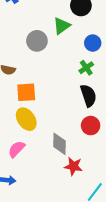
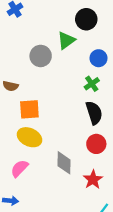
yellow ellipse: (26, 119) -> (29, 137), turned -30
red star: (73, 166) -> (93, 180), moved, turned 30

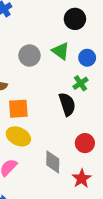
green triangle: (66, 40) -> (61, 51), moved, turned -48
black semicircle: (94, 113) -> (67, 104), moved

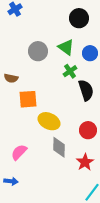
green cross: (80, 83) -> (70, 71), moved
black semicircle: (67, 104) -> (86, 90), moved
yellow ellipse: (18, 136) -> (49, 121), moved

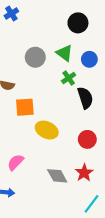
gray diamond: (59, 147) -> (57, 176), moved, turned -30

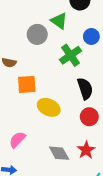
green triangle: (64, 53) -> (59, 21), moved
green cross: (69, 78) -> (71, 55), size x1.5
black semicircle: (85, 98) -> (85, 89), moved

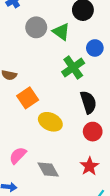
gray circle: (37, 34) -> (36, 27), moved
orange square: (27, 84) -> (28, 98), turned -30
gray diamond: (59, 153) -> (48, 170), moved

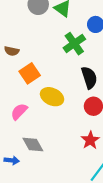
pink semicircle: (18, 155) -> (19, 112), moved
gray diamond: (48, 170) -> (33, 144), moved

